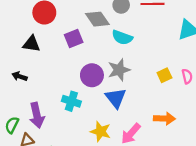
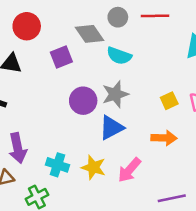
blue triangle: (116, 98) -> (111, 128), turned 40
cyan cross: (71, 101) -> (57, 165), moved
orange arrow: (164, 119) -> (164, 138), moved

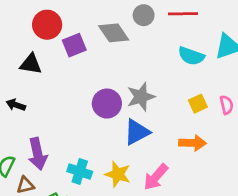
cyan semicircle: (119, 56) -> (191, 56), moved
purple square: (61, 57) -> (74, 45), moved

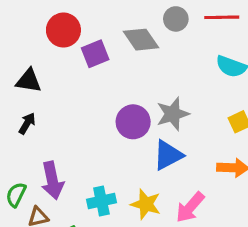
black triangle: (31, 64) -> (29, 81), moved
black arrow: (16, 105) -> (27, 123), turned 102
cyan cross: (80, 172) -> (101, 201), turned -30

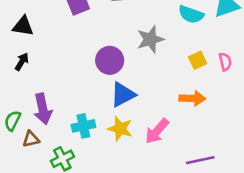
gray star: (173, 114) -> (150, 39), moved
blue triangle: (168, 155) -> (123, 94), moved

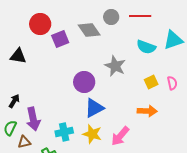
gray star: (150, 39) -> (115, 66), turned -30
black arrow: (22, 62) -> (14, 101), moved

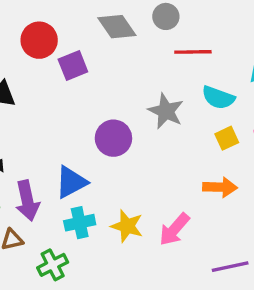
red line: (140, 16) -> (193, 52), moved
gray circle: (111, 17) -> (166, 16), moved
gray diamond: (89, 30) -> (117, 27), moved
cyan semicircle: (146, 47) -> (218, 98), moved
blue triangle: (94, 108) -> (71, 182), moved

